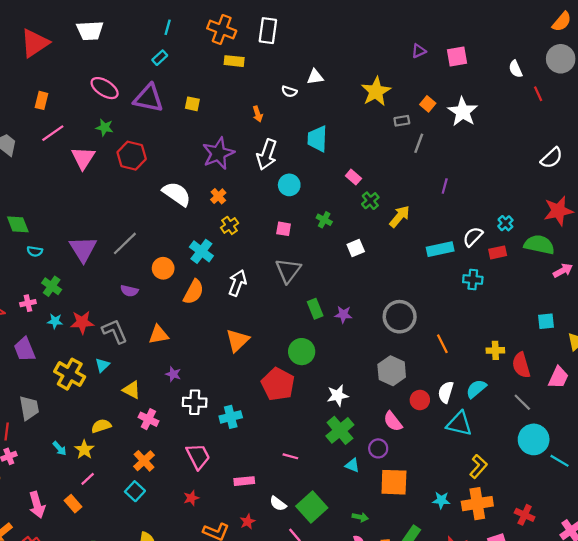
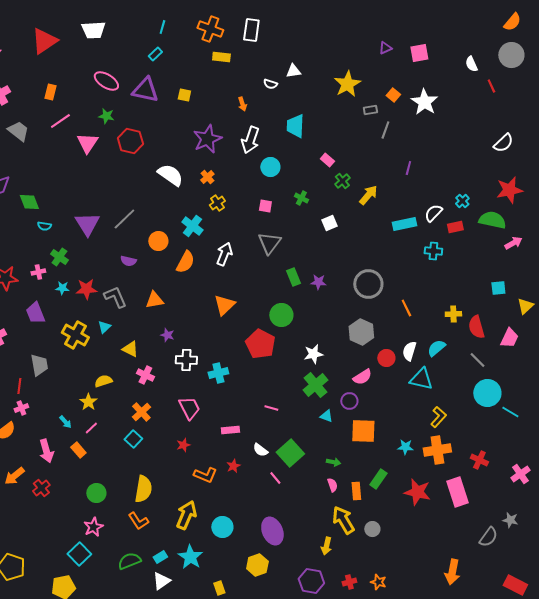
pink semicircle: (393, 421) -> (362, 377), turned -84
cyan arrow: (60, 448) -> (65, 422), moved

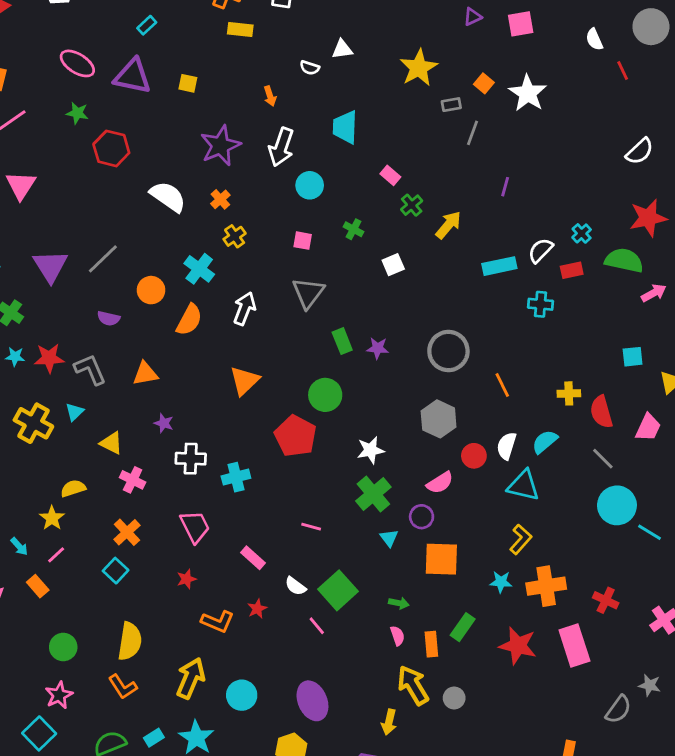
pink triangle: (87, 143) -> (21, 185), moved
cyan triangle: (326, 416) -> (389, 538), turned 32
yellow L-shape: (438, 417) -> (521, 539), moved
pink rectangle: (230, 430) -> (253, 558), turned 48

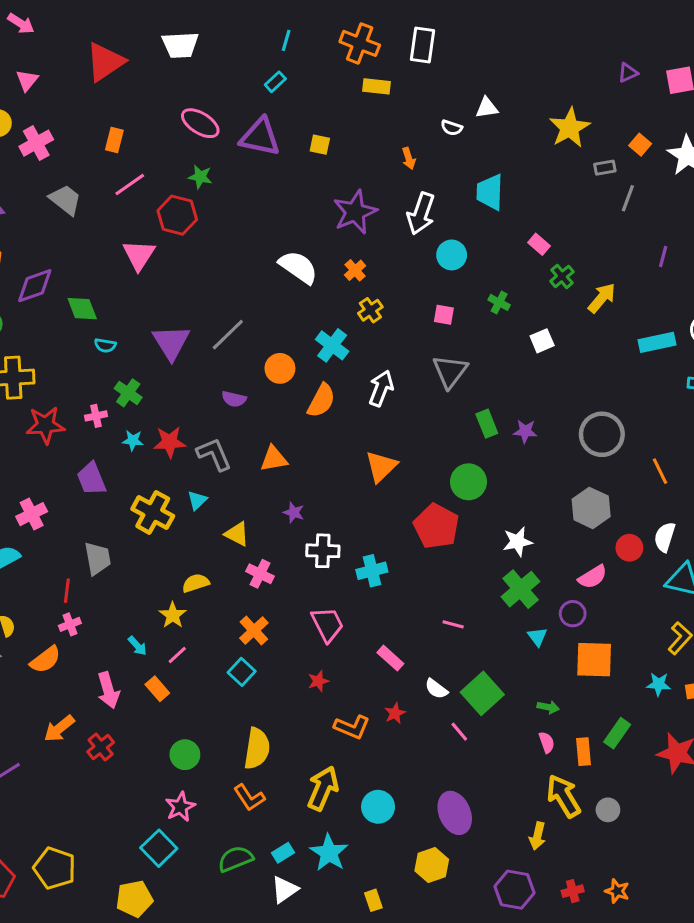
red hexagon: (111, 148) -> (177, 215), moved

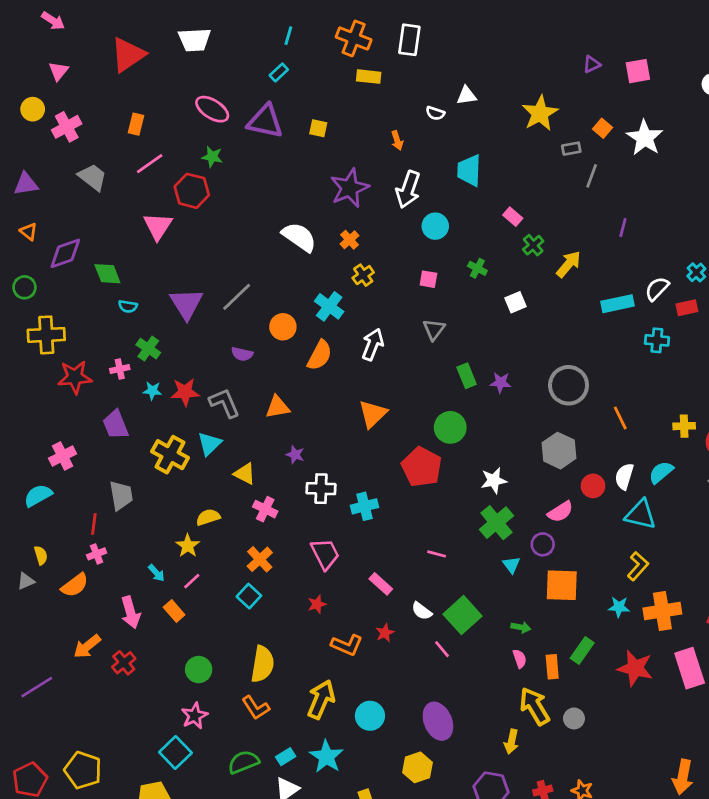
gray triangle: (450, 371) -> (434, 329), size x0.7
cyan triangle: (197, 500) -> (209, 444), size x1.4

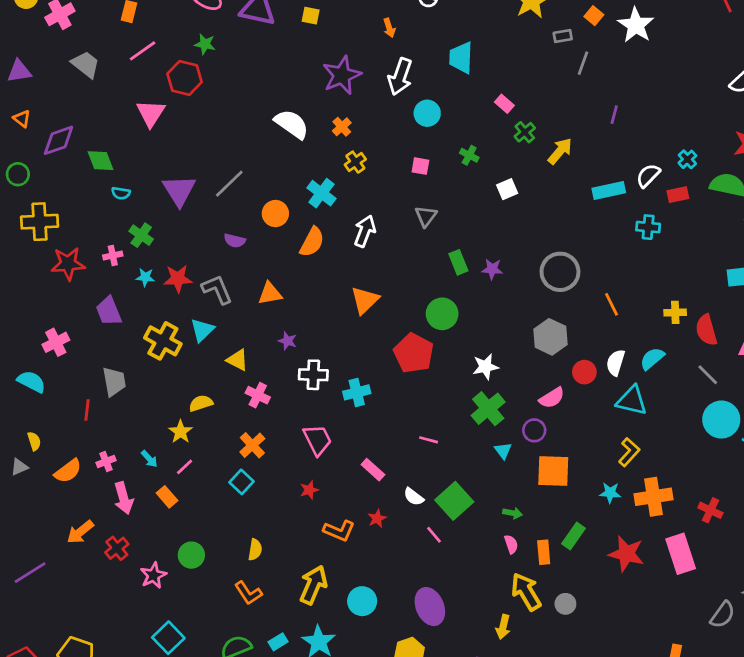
cyan semicircle: (38, 495) -> (31, 382), turned 56
pink cross: (97, 554) -> (106, 462), moved
yellow semicircle: (263, 664) -> (255, 550), size x0.6
pink star: (194, 716) -> (153, 575), moved

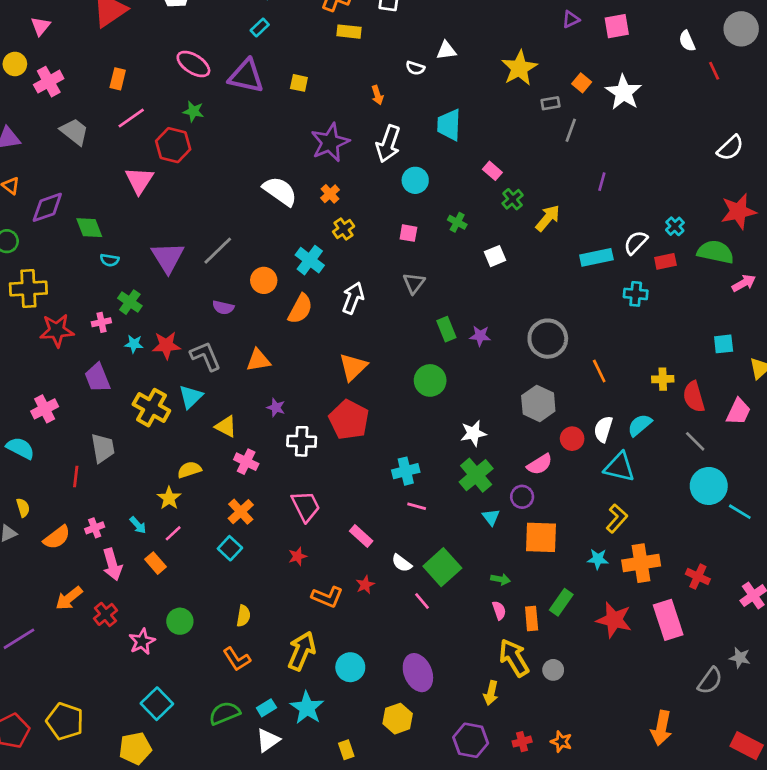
red pentagon: (414, 353) -> (349, 420), moved
cyan cross: (357, 392) -> (406, 471), moved

